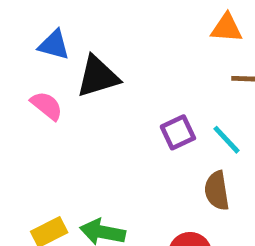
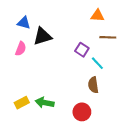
pink semicircle: (47, 106) -> (21, 49), turned 72
purple square: (178, 132) -> (82, 50), moved, turned -32

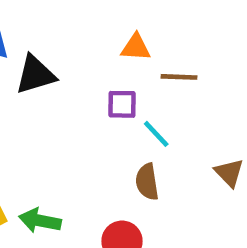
orange triangle: (97, 16) -> (136, 47), moved
purple square: (82, 50) -> (122, 104), turned -32

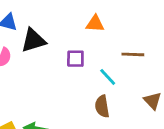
brown line: (179, 77) -> (133, 54), moved
purple square: (122, 104) -> (75, 59), moved

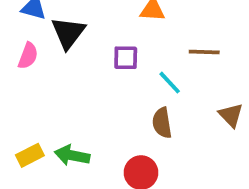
black triangle: (33, 40) -> (68, 33), turned -36

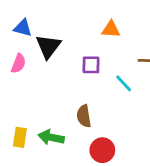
brown semicircle: (162, 123) -> (84, 116), moved
yellow rectangle: (30, 155) -> (20, 137), turned -54

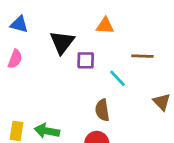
black triangle: (48, 46) -> (62, 42), moved
brown semicircle: (84, 116) -> (102, 110), moved

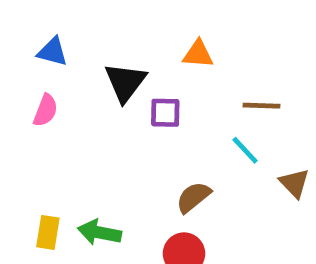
cyan line: (117, 78) -> (245, 150), moved
brown semicircle: (102, 110) -> (193, 197), turned 60

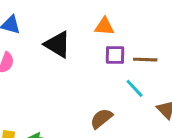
black triangle: (125, 82) -> (58, 44), turned -36
purple square: (165, 113) -> (115, 55), moved

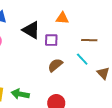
purple square: (115, 55) -> (51, 40), moved
brown semicircle: (101, 119) -> (55, 65), moved

